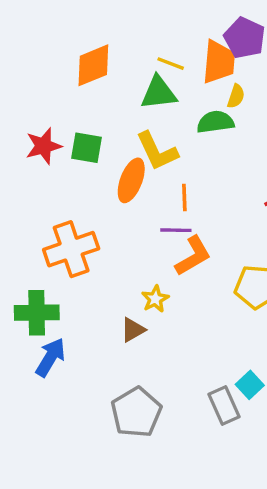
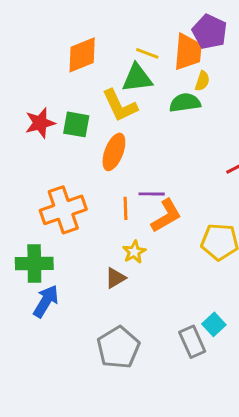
yellow L-shape: (157, 151) -> (120, 106), moved
orange line: (184, 198) -> (126, 208), moved

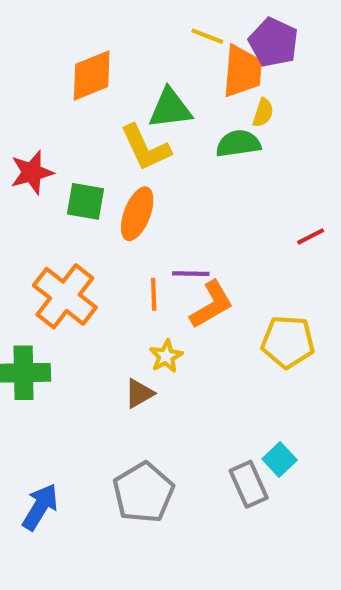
yellow line: (147, 53) -> (207, 36), moved
green square: (76, 124) -> (86, 201), moved
orange cross: (63, 210) -> (65, 296), turned -33
blue arrow: (46, 301) -> (40, 507), moved

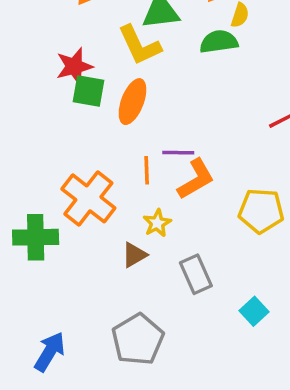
red star: (32, 172) -> (74, 66), moved
orange cross: (65, 296) -> (88, 198), moved
gray rectangle: (249, 484) -> (196, 274), moved

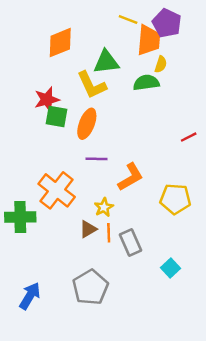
purple line: (178, 153) -> (97, 159), moved
orange line: (147, 170) -> (109, 233), moved

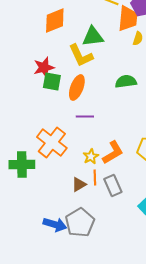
green semicircle: (146, 83) -> (126, 81), moved
orange L-shape: (130, 177) -> (113, 152), moved
brown triangle: (88, 229) -> (79, 184), moved
blue arrow: (30, 296) -> (55, 224), moved, turned 75

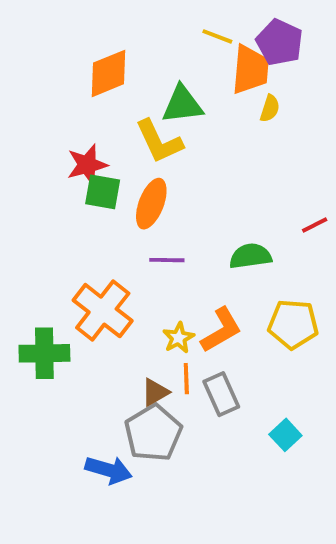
green semicircle: (126, 81) -> (250, 256), moved
gray pentagon: (80, 222) -> (153, 433), moved

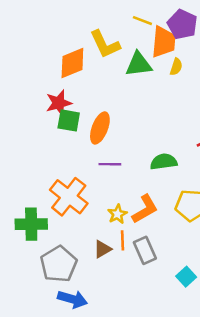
orange diamond: (109, 73) -> (72, 63), moved
green triangle: (182, 105) -> (139, 64), moved
yellow L-shape: (159, 141) -> (105, 44), moved
gray pentagon: (153, 433) -> (59, 264), moved

